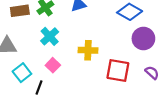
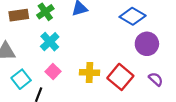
yellow cross: (88, 50) -> (89, 73), moved
red square: (118, 70) -> (120, 77), turned 30

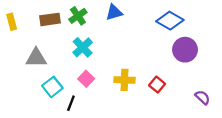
red square: (120, 77) -> (157, 85), size x0.6
purple semicircle: (156, 79) -> (202, 97), moved

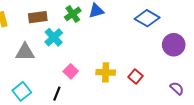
green cross: (78, 16) -> (73, 14), moved
cyan cross: (83, 47) -> (54, 37), moved
purple circle: (185, 50) -> (174, 45), moved
cyan square: (52, 87) -> (22, 91), moved

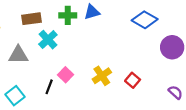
green cross: (73, 14) -> (68, 15), turned 35
yellow cross: (106, 72) -> (102, 76), turned -36
black line: (57, 94) -> (49, 87), moved

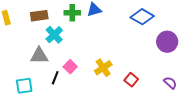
gray triangle: (18, 55) -> (39, 56), moved
red square: (133, 80) -> (131, 80), moved
cyan square: (15, 96) -> (24, 86), turned 30

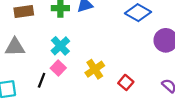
cyan cross: (54, 35) -> (60, 46), moved
gray triangle: (39, 56) -> (15, 47), moved

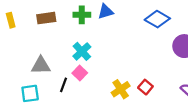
gray triangle: (15, 47) -> (41, 65), moved
yellow cross: (95, 69) -> (121, 89), moved

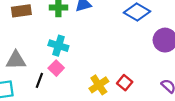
cyan cross: (82, 51) -> (58, 46), turned -30

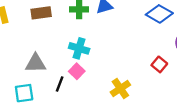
red square: (125, 83) -> (159, 64), moved

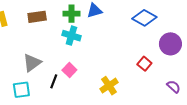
cyan cross: (79, 48) -> (71, 36), moved
gray triangle: (35, 63) -> (32, 63), turned -36

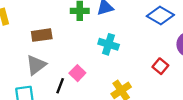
brown rectangle: (37, 17) -> (42, 35), moved
cyan cross: (71, 36) -> (109, 44), moved

